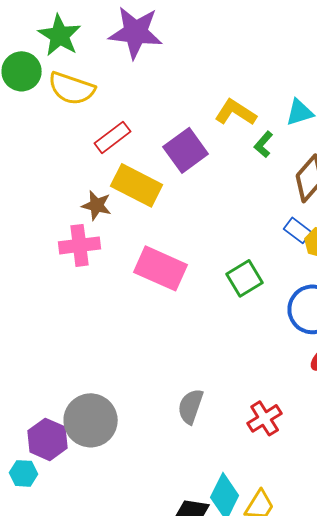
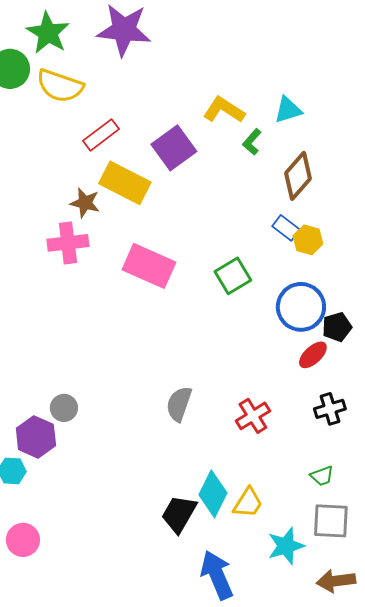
gray circle: (91, 420) -> (64, 408), moved, size x0.5

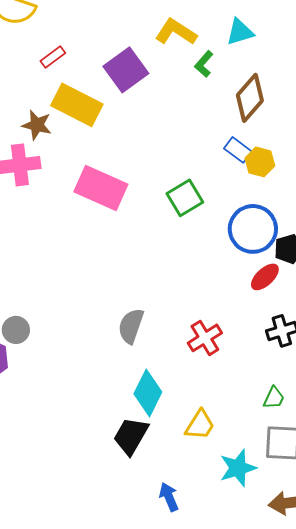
red rectangle: (101, 135) -> (53, 57), size x0.7
green trapezoid: (322, 476) -> (274, 398), turned -45
cyan diamond: (213, 494) -> (148, 393), moved
blue arrow: (217, 575) -> (169, 497), size x0.6

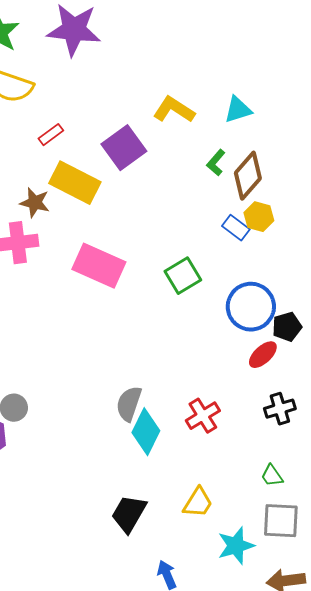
green L-shape: (204, 64) -> (216, 163), moved
yellow hexagon: (260, 162) -> (259, 217), moved
cyan diamond: (148, 393) -> (146, 432), moved
green trapezoid: (274, 398) -> (272, 476), turned 120

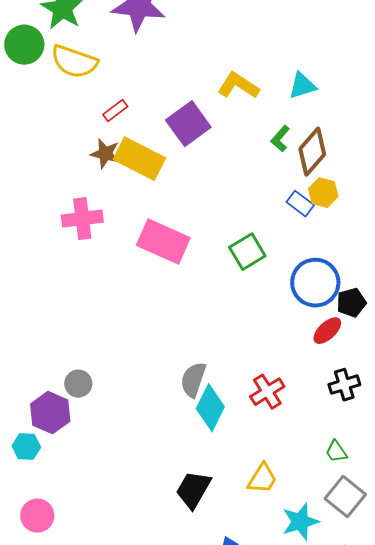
brown star: (35, 203) -> (105, 154), moved
gray square: (281, 521) -> (345, 497), turned 36

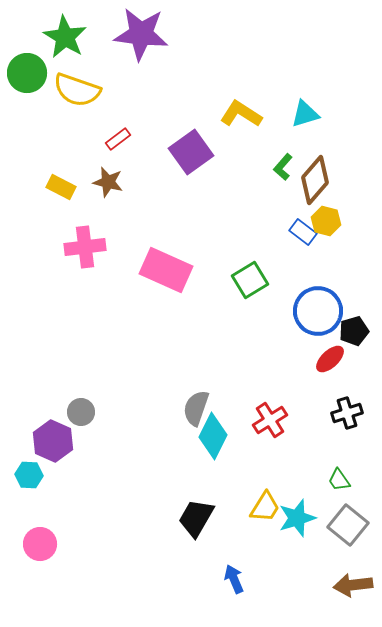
yellow rectangle: (139, 159) -> (61, 187), moved, size x0.6
cyan star: (300, 522) -> (297, 518), moved

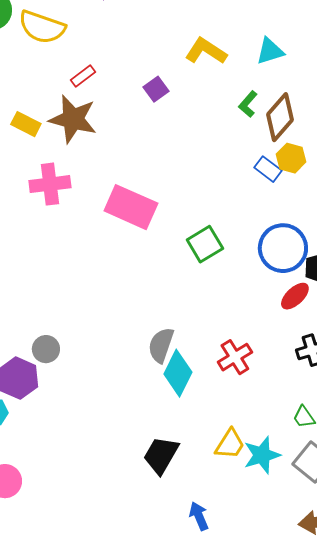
purple square: (191, 152) -> (156, 89), size x0.6
brown star: (108, 182) -> (73, 119), size x1.6
green square: (250, 280) -> (205, 244), moved

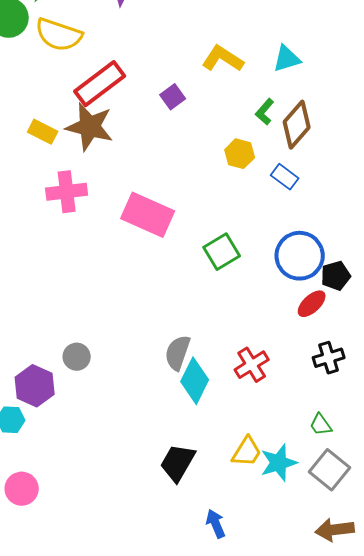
red rectangle: (83, 76) -> (100, 84), size x2.0
yellow hexagon: (291, 158) -> (240, 154), moved
gray circle: (46, 349) -> (77, 357), moved

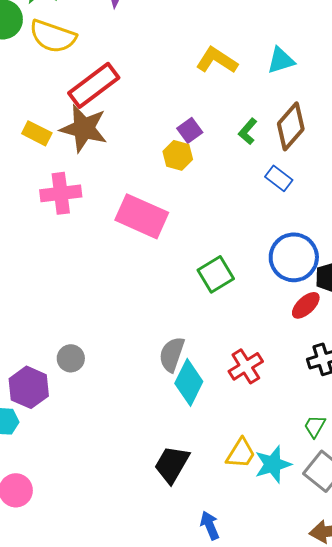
purple square: (173, 97) -> (190, 130), moved
green L-shape: (265, 112) -> (248, 131), moved
yellow hexagon: (240, 154) -> (178, 155), moved
green square: (222, 252) -> (216, 274), moved
green trapezoid: (321, 425) -> (315, 426), turned 65

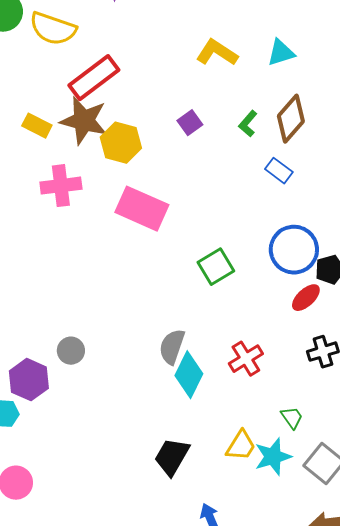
yellow hexagon: (178, 155) -> (121, 143), moved, size x1.4
green trapezoid: (315, 426) -> (292, 418), moved, turned 115

